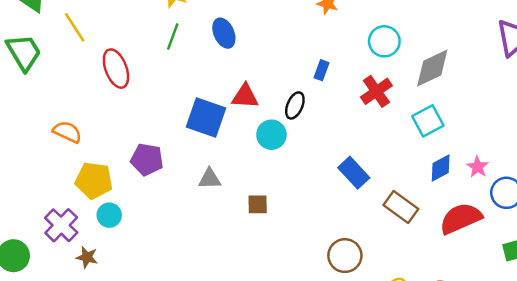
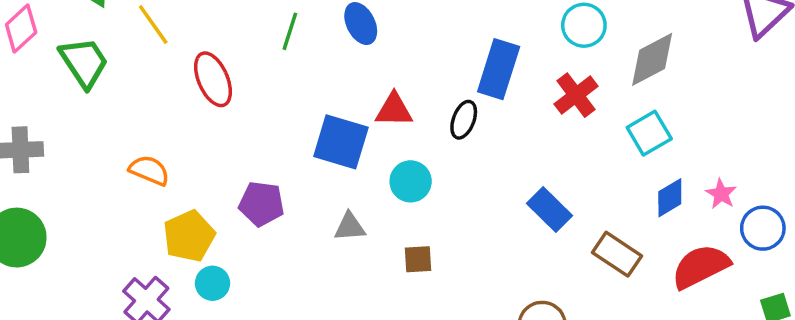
blue rectangle: (322, 70) -> (499, 69), size x2.0
cyan circle: (271, 135) -> (411, 181), moved
yellow pentagon: (94, 180) -> (189, 236), turned -30

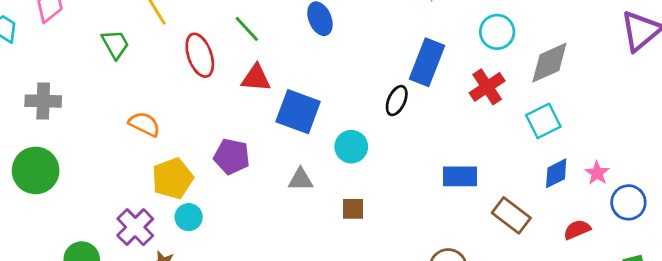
green line: (290, 31) -> (247, 29), moved, turned -64
green trapezoid: (84, 62) -> (115, 44), moved, size x0.7
red triangle: (394, 110) -> (256, 78), moved
blue rectangle: (549, 209) -> (460, 176), turned -48
red semicircle: (701, 266) -> (577, 230), size x0.6

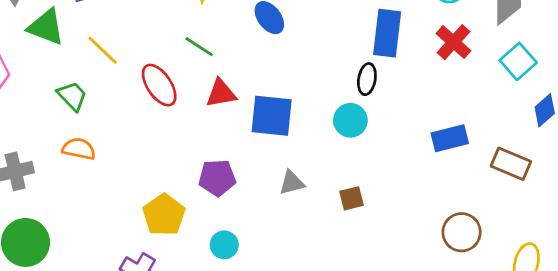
orange semicircle: (144, 124) -> (79, 149), moved
cyan circle: (351, 147) -> (350, 120), moved
cyan circle: (189, 217) -> (224, 245), moved

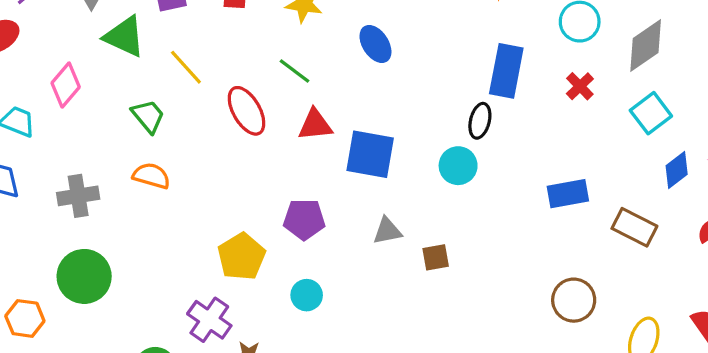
red cross: (453, 42) -> (580, 86), size x0.7
brown square: (352, 198) -> (436, 257), moved

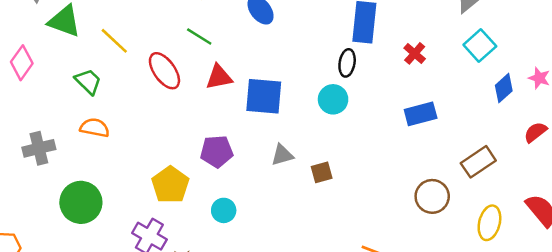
red cross: (580, 86) -> (415, 53), moved
brown rectangle: (634, 227) -> (478, 162), moved, turned -56
green circle: (84, 276) -> (81, 202), moved

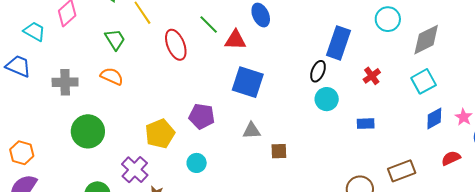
red triangle: (219, 77) -> (235, 40), moved
cyan circle: (333, 99) -> (327, 99), moved
blue rectangle: (421, 114) -> (366, 124), size x0.7

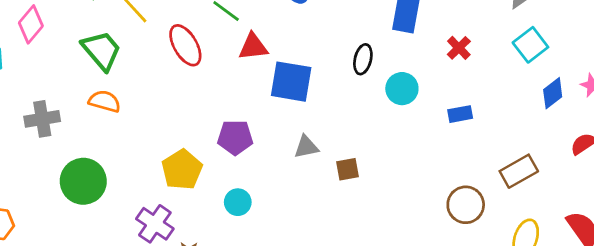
green trapezoid: (115, 39) -> (101, 50), size x1.4
red triangle: (235, 40) -> (253, 47), moved
black ellipse: (318, 71) -> (363, 59), moved

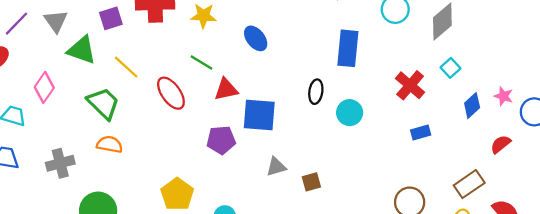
cyan square: (530, 45) -> (451, 68), size x0.7
red cross: (459, 48) -> (410, 85), moved, size x1.5
blue rectangle: (460, 114) -> (421, 132), moved
purple pentagon: (235, 137) -> (221, 140), moved
brown rectangle: (519, 171) -> (469, 184), moved

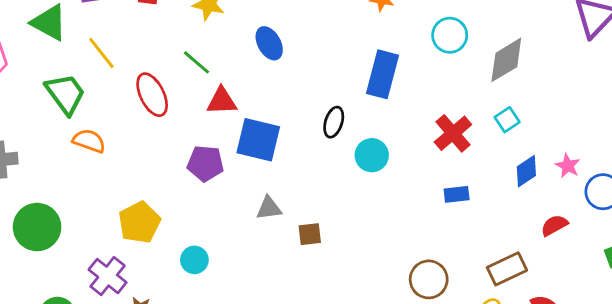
orange semicircle: (110, 144) -> (89, 141), moved

